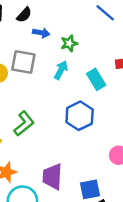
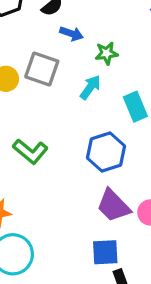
green L-shape: (24, 124) -> (30, 151), turned 70
purple trapezoid: (52, 176) -> (113, 206), moved, turned -56

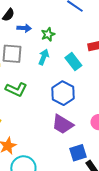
green L-shape: (30, 151) -> (16, 89), moved
purple trapezoid: (113, 206) -> (63, 124), moved

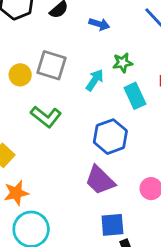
blue arrow: (24, 28) -> (99, 24), moved
green star: (48, 34) -> (123, 63), moved

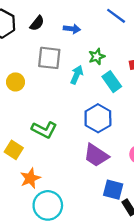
gray square: (52, 65) -> (49, 58), moved
green L-shape: (46, 117) -> (44, 130), moved
blue square: (112, 225) -> (113, 190), turned 30

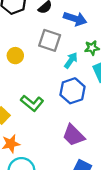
blue arrow: (72, 29) -> (75, 19), size x1.5
blue hexagon: (98, 118) -> (73, 91), moved

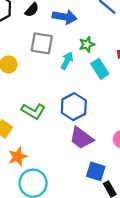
blue hexagon: (73, 91) -> (74, 107), moved

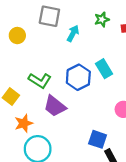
green star: (87, 44) -> (102, 19), moved
cyan rectangle: (100, 69) -> (104, 69), moved
purple trapezoid: (81, 138) -> (55, 106), moved

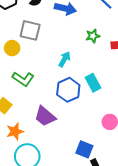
gray square: (49, 16) -> (30, 30), moved
cyan arrow: (73, 33) -> (64, 59), moved
green L-shape: (40, 80) -> (23, 79), moved

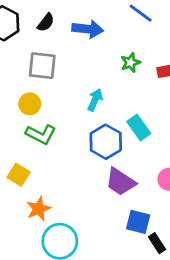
yellow circle: (12, 48) -> (30, 104), moved
purple trapezoid: (45, 116) -> (121, 182), moved

